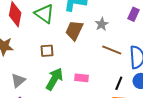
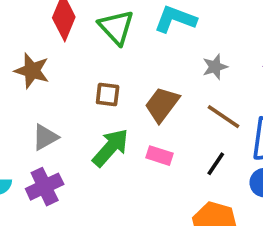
brown trapezoid: (74, 30) -> (162, 104), moved
black line: (119, 83) -> (216, 164), moved

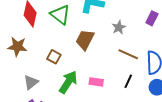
brown square: (108, 94) -> (54, 57), moved, turned 32
brown trapezoid: (162, 104) -> (85, 40), moved

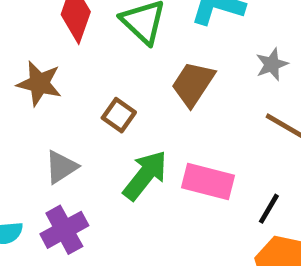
black line: (128, 81) -> (269, 209), moved
pink rectangle: (96, 82) -> (208, 181), size x1.5

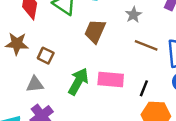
brown square: (119, 115) -> (46, 56), moved
gray triangle: (61, 167) -> (35, 84), turned 36

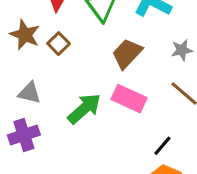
brown square: (46, 56) -> (59, 44), moved
pink rectangle: (111, 80) -> (129, 99), moved

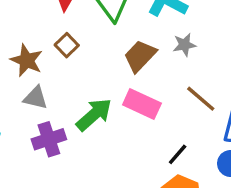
brown star: (25, 35) -> (27, 60), moved
gray star: (182, 50) -> (184, 45), moved
purple cross: (24, 135) -> (49, 139), moved

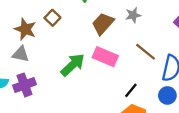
gray triangle: (36, 98) -> (21, 54), moved
purple cross: (49, 139) -> (24, 85), moved

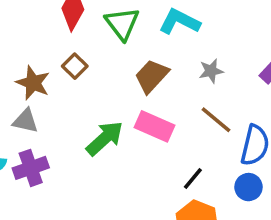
gray star: (133, 15) -> (211, 71), moved

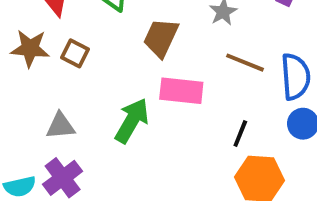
brown star: (33, 83) -> (30, 48), moved
gray triangle: (25, 121) -> (60, 126), moved

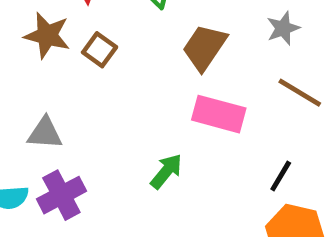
green arrow: (132, 121) -> (166, 171), moved, size x0.7
gray triangle: (60, 126) -> (45, 133), moved

